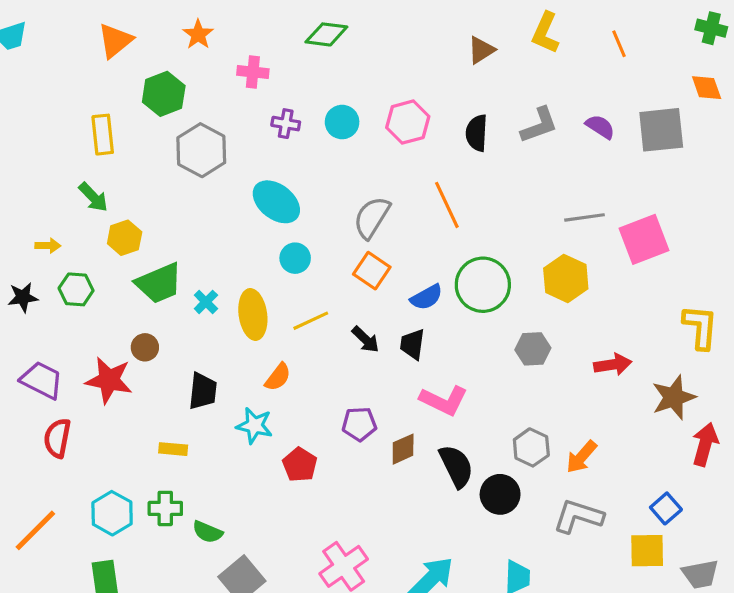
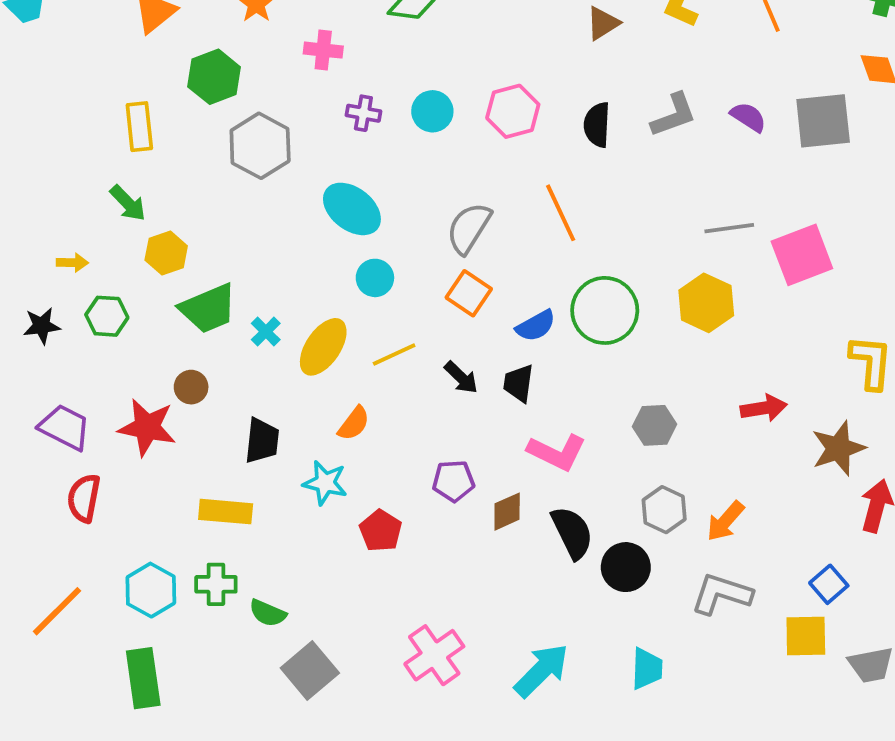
yellow ellipse: (253, 314) -> (323, 347), turned 42
gray hexagon: (533, 349) -> (655, 425), moved
yellow rectangle: (173, 449) -> (226, 512), size x1.5

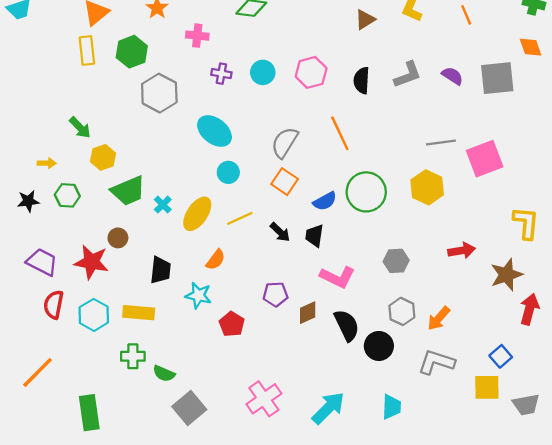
yellow rectangle: (139, 127) -> (87, 51), moved
cyan hexagon: (151, 590) -> (94, 315), moved

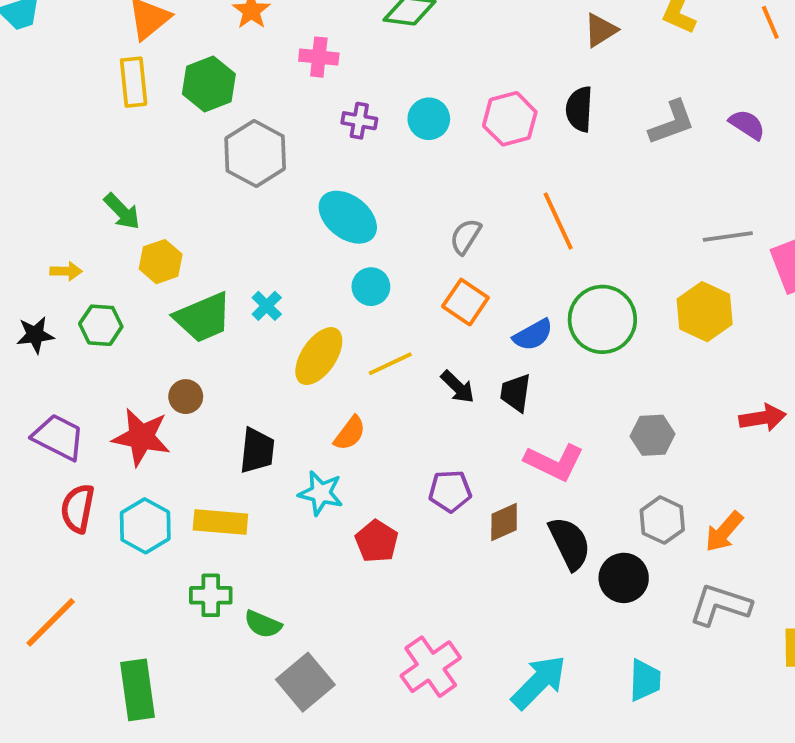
black semicircle: (362, 80) -> (579, 109), moved
gray semicircle: (285, 143) -> (465, 236), size x0.7
cyan cross: (163, 205) -> (267, 306), moved

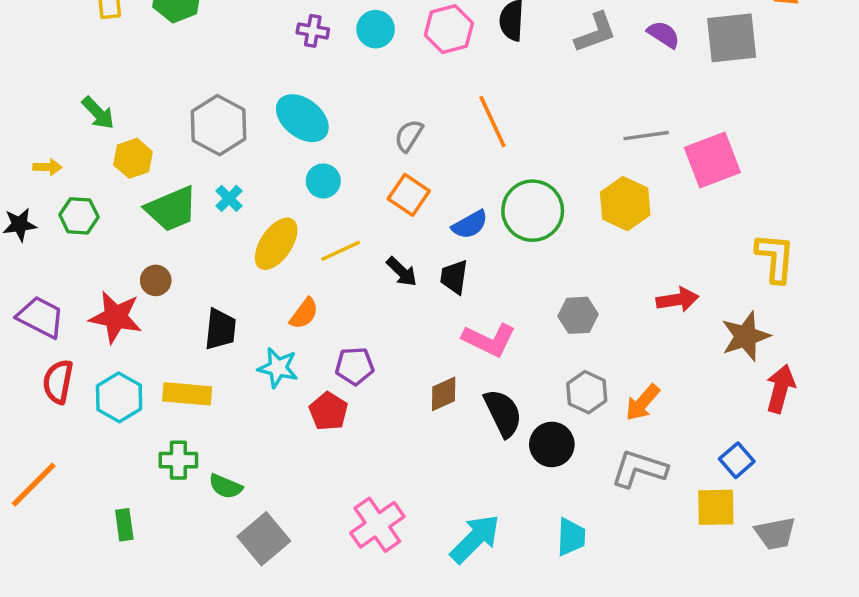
gray hexagon: (255, 153) -> (219, 125), moved
purple pentagon: (450, 491) -> (355, 366), moved
green rectangle: (137, 690) -> (124, 525), moved, size x0.6

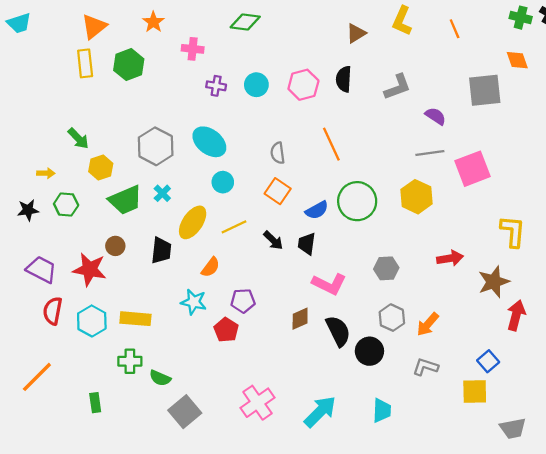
purple semicircle: (664, 34) -> (436, 116), moved
gray semicircle: (409, 136) -> (278, 153), turned -40
black trapezoid: (220, 329) -> (161, 250), moved
gray L-shape: (639, 469) -> (425, 367), size x0.7
gray trapezoid: (775, 533) -> (513, 428), moved

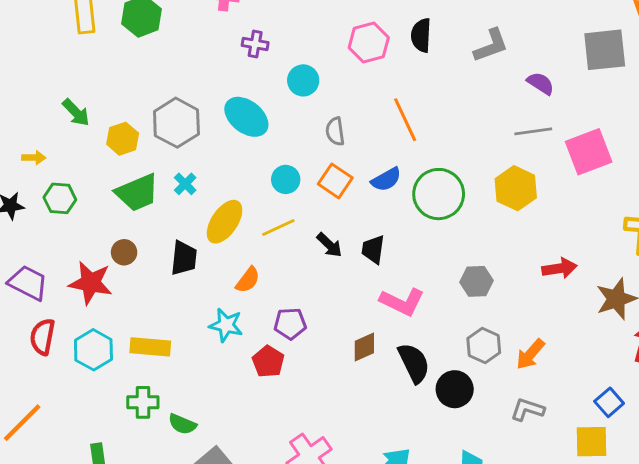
cyan circle: (256, 85) -> (303, 80), moved
yellow hexagon: (101, 168) -> (123, 139), moved
cyan circle: (223, 182) -> (286, 179), moved
blue semicircle: (317, 210) -> (386, 179), moved

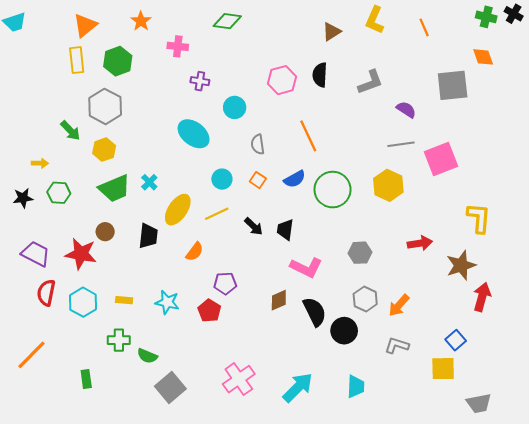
gray hexagon: (176, 123) -> (105, 106), moved
orange square: (335, 181) -> (258, 180), size x0.7
cyan star: (226, 325) -> (167, 302), moved
yellow rectangle: (150, 347) -> (124, 300), size x0.6

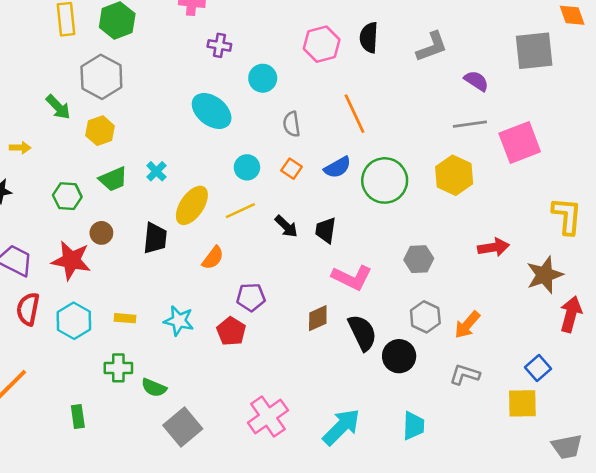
green trapezoid: (115, 189) -> (113, 179), size x0.7
green hexagon: (59, 193) -> (67, 196), moved

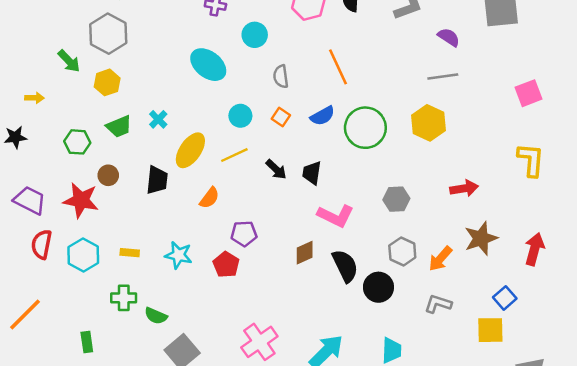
pink square: (520, 142) -> (528, 93), moved, size x0.7
brown star: (545, 275) -> (481, 238), moved

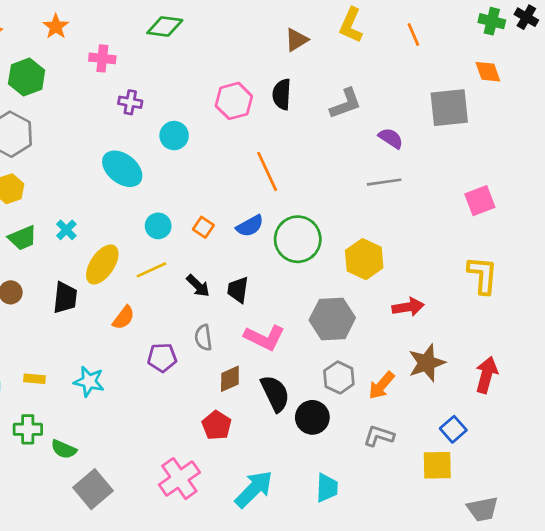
gray semicircle: (281, 76) -> (203, 338), moved
yellow hexagon: (428, 123) -> (364, 259), moved
gray hexagon: (396, 199) -> (332, 319), size x1.5
red pentagon: (226, 265) -> (217, 425), moved

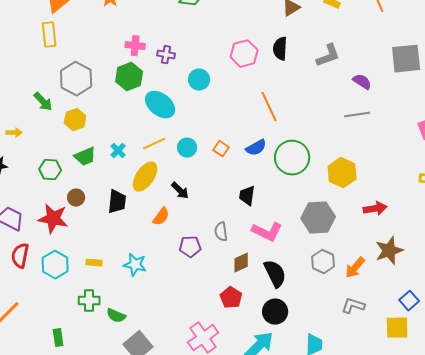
pink cross: (102, 58) -> (135, 46), moved
green hexagon: (27, 77) -> (129, 77), moved
yellow line: (151, 270) -> (154, 144), moved
black arrow: (198, 286) -> (180, 191), moved
black circle: (312, 417) -> (275, 312), moved

